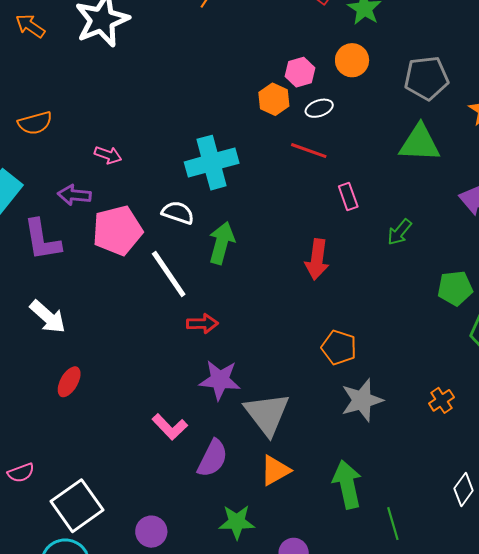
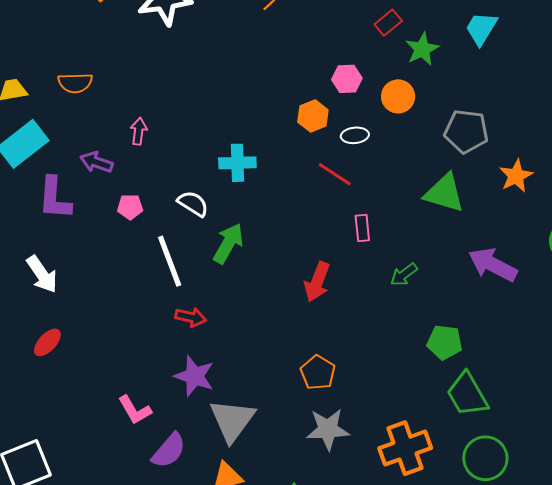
pink hexagon: (300, 72) -> (347, 79), moved
pink arrow: (108, 155) -> (139, 131), turned -116
cyan cross: (212, 163) -> (237, 163), size x0.7
pink pentagon: (118, 230) -> (130, 207), size x0.5
orange cross: (441, 400) -> (405, 448), size x2.0

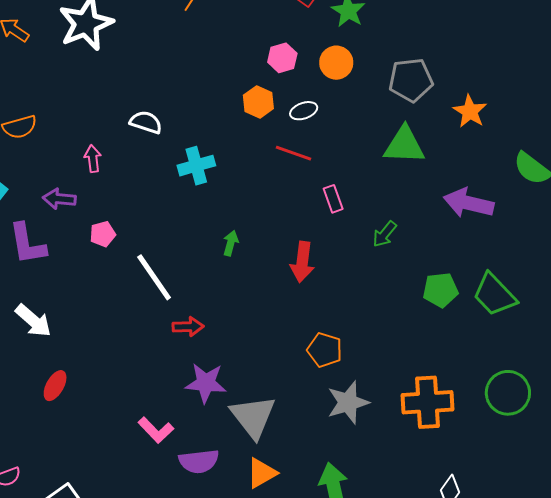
white semicircle: (193, 204) -> (146, 122), moved
green arrow: (228, 243) -> (231, 243), moved, size x0.6
green trapezoid: (467, 394) -> (494, 295), moved
orange cross: (405, 448) -> (428, 402), turned 30
purple semicircle: (169, 451) -> (199, 461), turned 57

